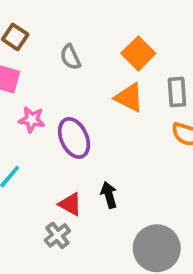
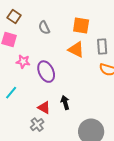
orange square: (138, 53) -> (81, 26), turned -36

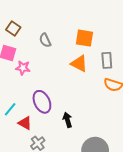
pink star: (23, 62) -> (23, 68), moved
purple ellipse: (46, 72) -> (42, 102), moved
red triangle: (44, 108) -> (25, 123), moved

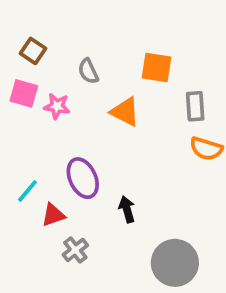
orange triangle: (79, 64) -> (125, 112), moved
pink star: (23, 68) -> (57, 106), moved
red triangle: (25, 123) -> (53, 215), turned -48

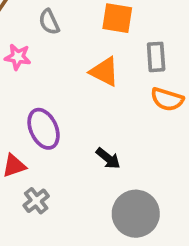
orange triangle: (125, 112) -> (104, 72), moved
black arrow: (127, 209) -> (108, 158), moved, turned 145

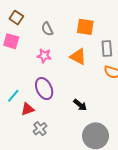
pink star: (18, 57) -> (44, 56), moved

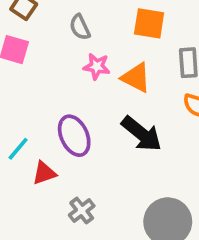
pink star: (44, 56) -> (97, 66), moved
black arrow: (80, 105) -> (142, 134), moved, size x1.6
gray cross: (40, 129) -> (82, 210), moved

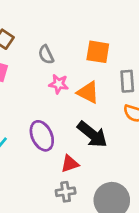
red triangle: (44, 173) -> (70, 164), moved
gray cross: (82, 210) -> (66, 192), moved, turned 30

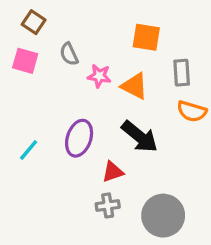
gray semicircle: (46, 55) -> (69, 54), moved
purple ellipse: (42, 136) -> (79, 138), turned 44

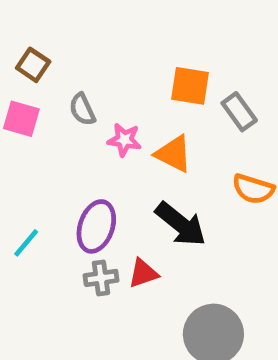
gray rectangle: (182, 73) -> (239, 112), moved, turned -32
gray cross: (108, 205) -> (101, 278), moved

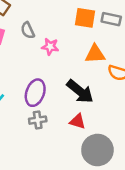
gray rectangle: (239, 112) -> (111, 19), moved, turned -42
orange triangle: (174, 154) -> (95, 54), moved, turned -30
red triangle: (143, 273) -> (78, 121), moved, turned 35

